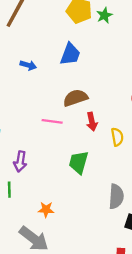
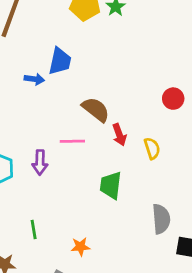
blue trapezoid: (70, 54) -> (60, 61), moved
brown semicircle: (75, 98) -> (96, 109), turned 65
purple arrow: (20, 161) -> (40, 162), moved

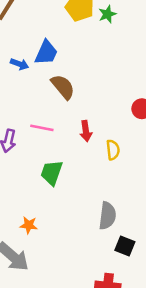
brown semicircle: (96, 109) -> (63, 87), moved
green trapezoid: (111, 185) -> (52, 173), moved

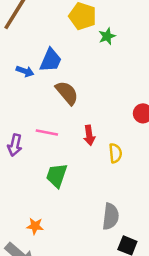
green star: (107, 14) -> (107, 36), moved

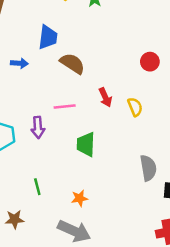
blue arrow: (25, 71) -> (19, 63), moved

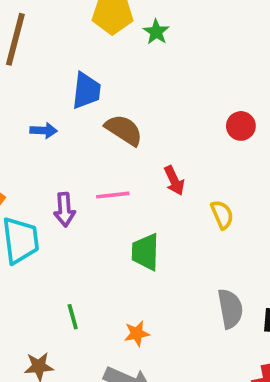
yellow semicircle: (135, 107) -> (222, 215), moved
purple arrow: (38, 127) -> (64, 210), moved
gray semicircle: (148, 168) -> (230, 309), moved

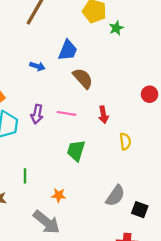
gray semicircle: (230, 309) -> (115, 196), turned 30

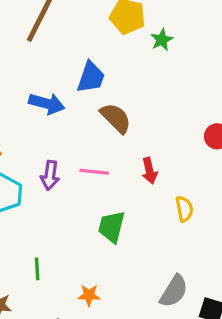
blue arrow: (37, 66) -> (47, 104), size x1.5

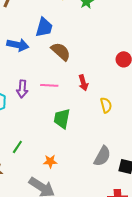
green line: (37, 269) -> (17, 147), turned 40

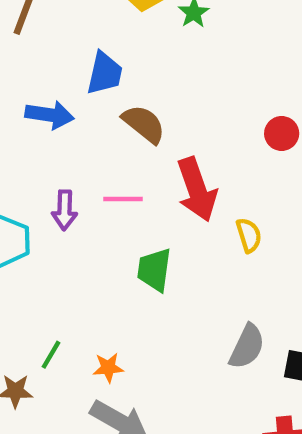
red arrow: (83, 83) -> (197, 189), size x1.8
green line: (17, 147) -> (51, 355), moved
orange star: (50, 161) -> (108, 368), moved

